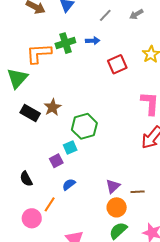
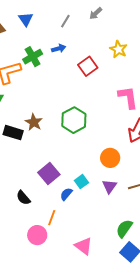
green hexagon: (84, 126) -> (74, 120), moved
cyan square: (70, 147) -> (81, 182), moved
purple square: (56, 161) -> (49, 174), size x1.5
orange circle: (117, 207) -> (110, 158), moved

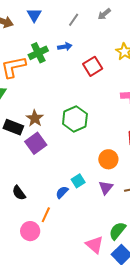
purple square: (49, 174) -> (36, 143), moved
pink triangle: (83, 246) -> (95, 245), moved

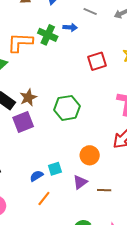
gray line: (74, 20) -> (90, 11), turned 64
blue arrow: (65, 47) -> (70, 27), moved
green cross: (38, 53) -> (48, 35), turned 36
orange line: (46, 215) -> (44, 198), moved

